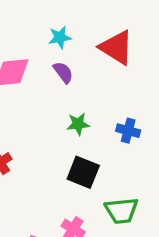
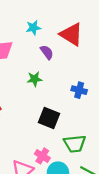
purple semicircle: (63, 72) -> (47, 52), moved
green star: (78, 124) -> (35, 79), moved

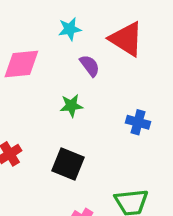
black square: (49, 118) -> (68, 164), moved

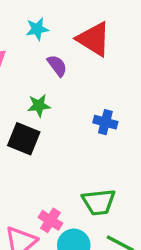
black square: (68, 164) -> (24, 139), moved

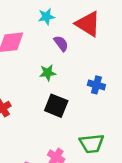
black square: (24, 139) -> (56, 106), moved

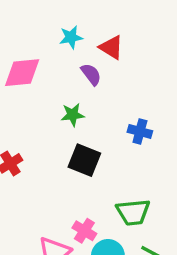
red triangle: (88, 24) -> (111, 47), moved, size x0.7

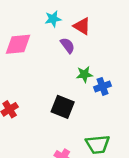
green star: (73, 115) -> (84, 74), moved
blue cross: (140, 131) -> (102, 86), turned -35

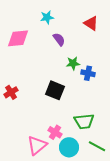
red triangle: (82, 26) -> (91, 23), moved
blue cross: (102, 86) -> (88, 73), turned 32

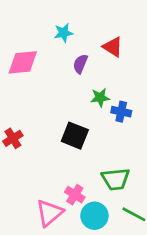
red triangle: (91, 23) -> (113, 47), moved
purple semicircle: (59, 39) -> (80, 64), turned -120

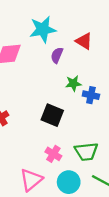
cyan star: (64, 33) -> (43, 29), size x1.6
pink cross: (75, 195) -> (53, 154), moved

